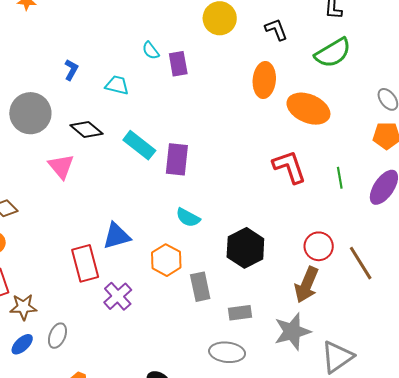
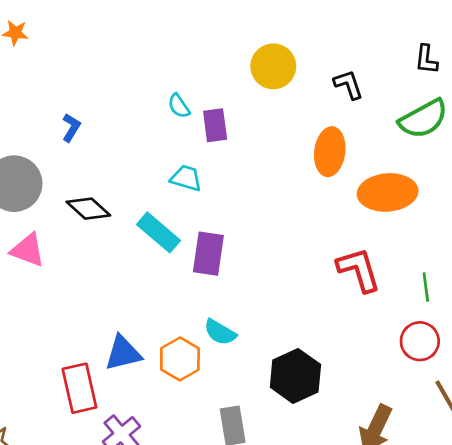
cyan trapezoid: (117, 85) -> (186, 178), moved
orange ellipse: (308, 109) -> (388, 192), turned -30
pink triangle: (61, 166) -> (28, 250), moved, turned -32
red circle: (319, 246) -> (420, 341), moved
orange hexagon: (166, 260) -> (180, 359), moved

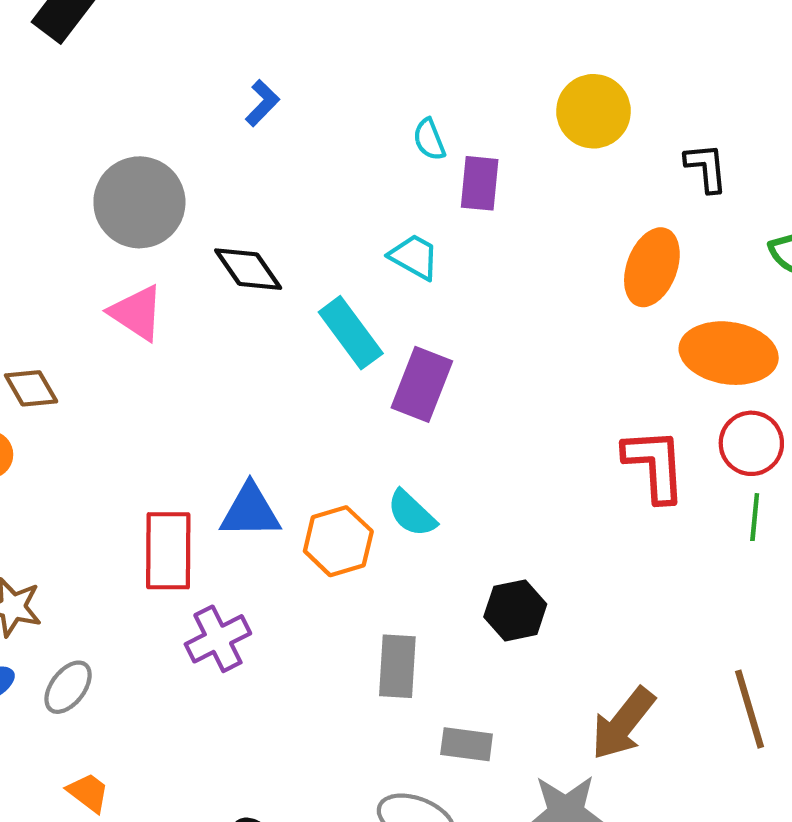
blue L-shape: (71, 128) -> (262, 103), moved
red circle: (420, 341) -> (751, 443), moved
black hexagon: (295, 376) -> (515, 610), size x0.7

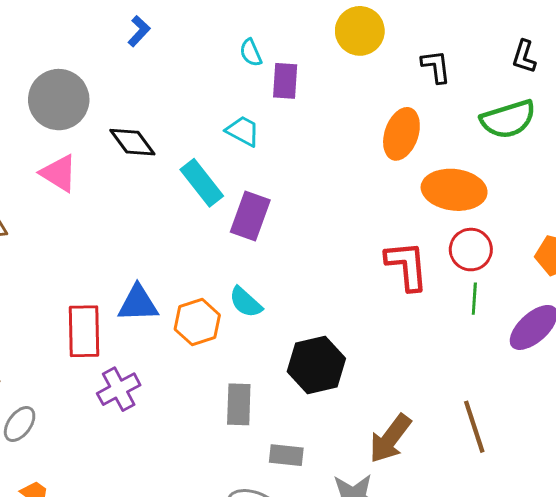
black hexagon: (515, 610) -> (316, 365), size x1.4

